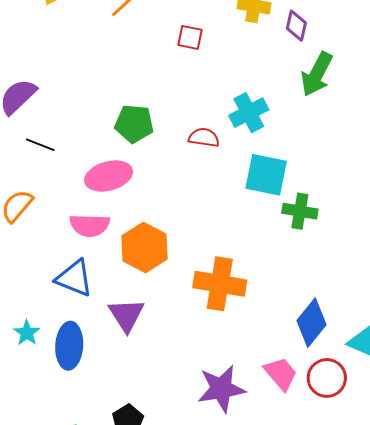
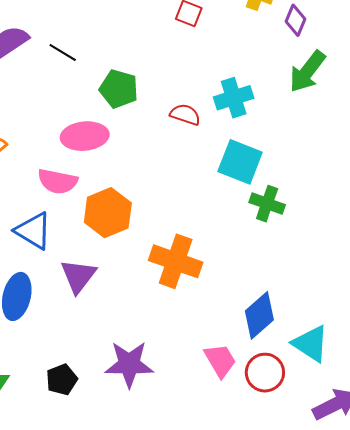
black line: (40, 145) -> (63, 53), moved
purple star: (221, 389) -> (129, 364), moved

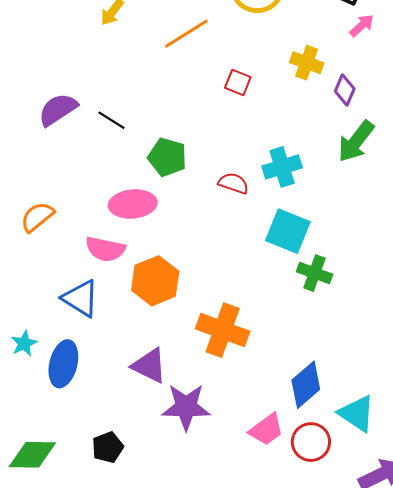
purple triangle: (78, 276) -> (149, 366), moved, turned -42
pink trapezoid: (220, 360) -> (266, 430), turned 84
purple star: (129, 364) -> (186, 407), moved

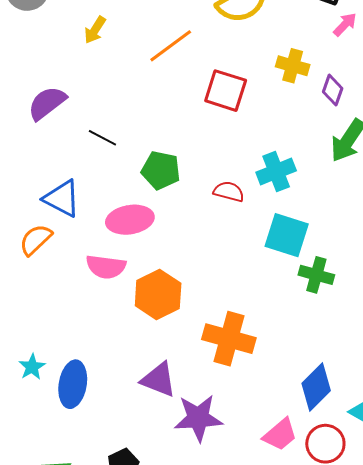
red square: (238, 82) -> (226, 91), size x1.6
purple semicircle: (58, 109) -> (47, 103), moved
blue triangle: (81, 298) -> (62, 198), moved

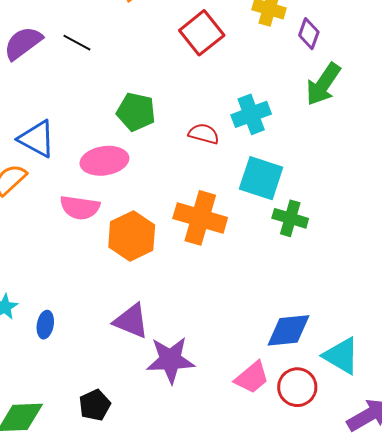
red square: (226, 91) -> (202, 33), turned 33
black line: (102, 138) -> (77, 43), moved
orange cross: (229, 339) -> (200, 218), moved
blue ellipse: (73, 384) -> (45, 325), size x0.6
blue diamond: (316, 387) -> (289, 330), turned 39

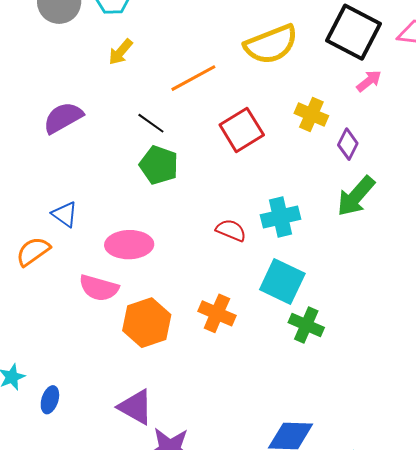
black line: (77, 43) -> (151, 123), moved
green pentagon: (136, 112) -> (159, 165), moved
blue triangle: (37, 139) -> (65, 214), size x0.7
orange cross: (200, 218) -> (217, 313), size x0.7

